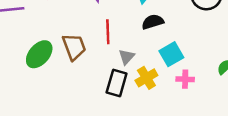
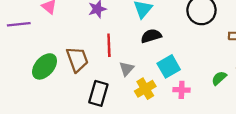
black rectangle: (117, 83) -> (98, 93), moved

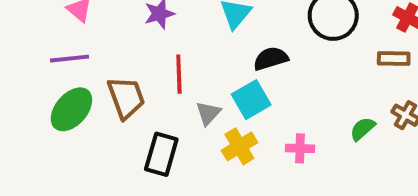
purple line: (19, 24) -> (70, 59), moved
black semicircle: (151, 36) -> (271, 59), moved
cyan square: (169, 66) -> (251, 100), moved

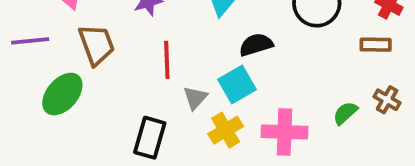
purple line: (70, 59) -> (30, 41), moved
brown trapezoid: (126, 98) -> (97, 45), moved
pink cross: (300, 148) -> (284, 132), size x1.6

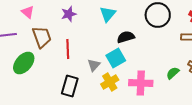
red line: (167, 60) -> (68, 49), moved

